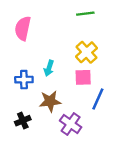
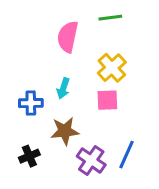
pink semicircle: (23, 28) -> (68, 37), moved
blue line: (98, 99) -> (127, 155), moved

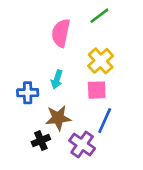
green line: (110, 18) -> (99, 16), turned -30
blue line: (127, 155) -> (105, 121), moved
black cross: (29, 156) -> (41, 141), moved

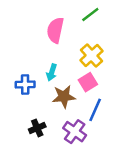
pink square: (97, 90) -> (88, 82), turned -30
brown star: (58, 118) -> (64, 97), moved

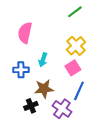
pink semicircle: (55, 30) -> (25, 33), moved
brown star: (64, 97) -> (44, 89), moved

